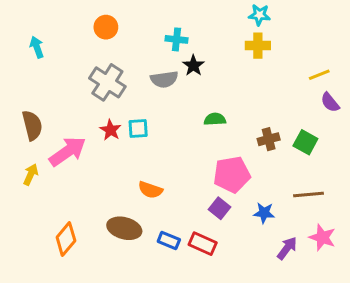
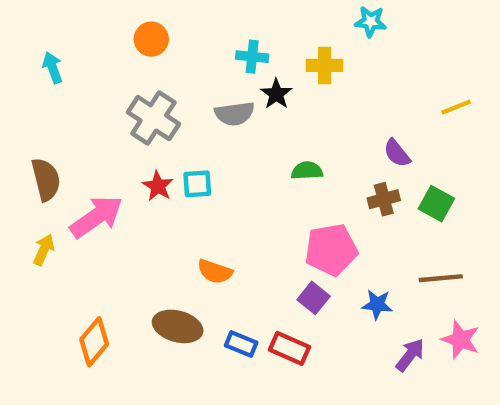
yellow cross: (258, 46) -> (325, 65), moved
purple semicircle: (330, 102) -> (397, 153), moved

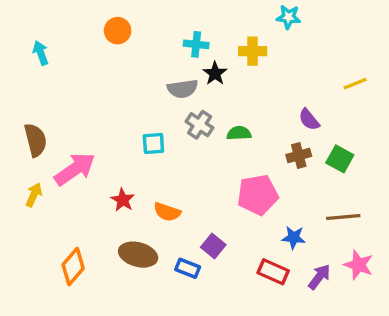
gray cross: (153, 118) -> (200, 125), moved, size x0.7
red star: (158, 186) -> (123, 200), moved
purple square: (314, 298) -> (213, 246), moved
red rectangle: (289, 348) -> (273, 272), moved

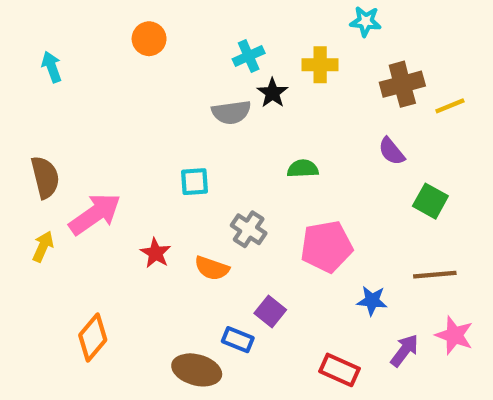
cyan cross: (196, 44) -> (249, 56), turned -30
gray cross: (200, 125) -> (249, 229), moved
brown cross: (299, 155) -> (402, 84), moved, size x1.4
brown ellipse: (138, 255) -> (197, 370), moved
red rectangle: (273, 272) -> (340, 370), moved

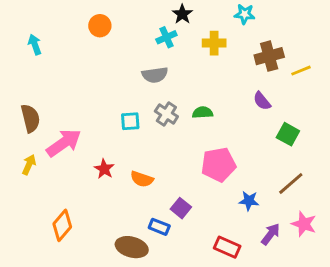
black star: (272, 93) -> (182, 14), moved
gray cross: (249, 229) -> (166, 114), moved
brown line: (435, 275) -> (291, 183), turned -36

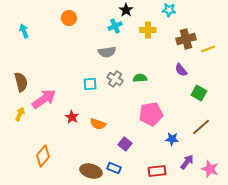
pink star: (304, 224) -> (210, 169), moved
blue rectangle: (159, 227) -> (114, 168), moved
red rectangle: (227, 247) -> (157, 171), turned -30

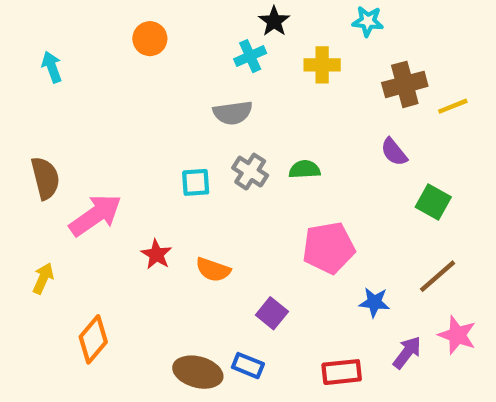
yellow arrow: (20, 114) -> (43, 278), moved
pink star: (210, 169) -> (457, 335), moved

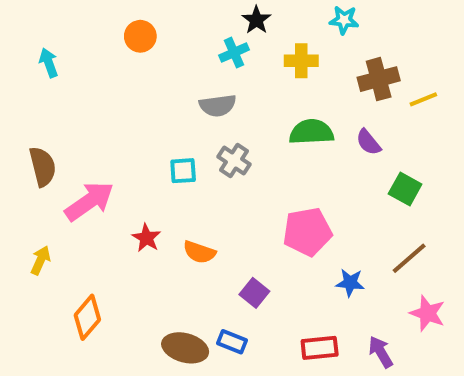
green semicircle: (305, 169) -> (311, 132), moved, size x1.5
purple arrow: (407, 352) -> (381, 352), moved, turned -68

